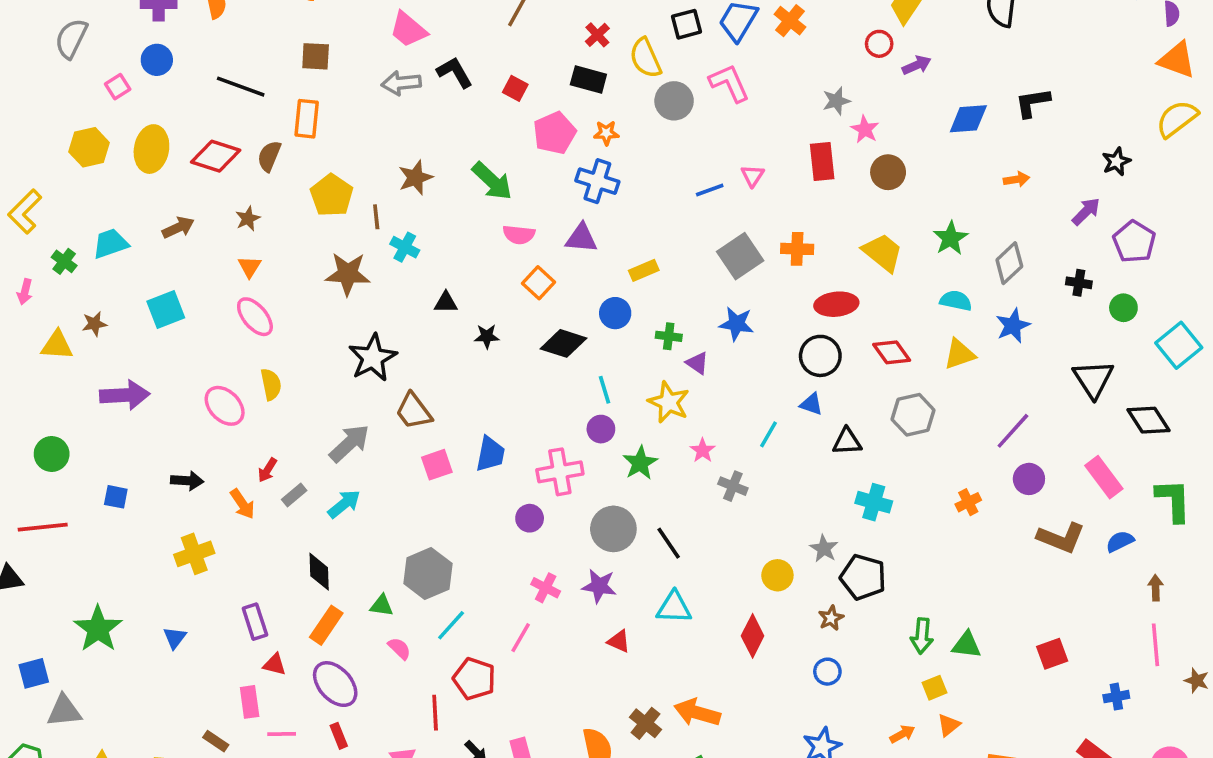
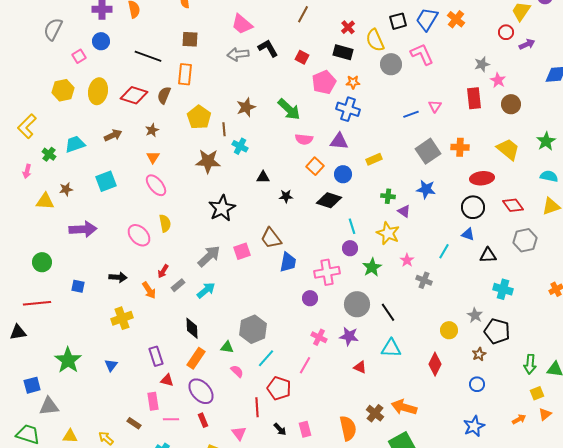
blue circle: (615, 313) -> (343, 174), moved
brown trapezoid: (414, 411) -> (271, 238), moved
pink square: (437, 465) -> (242, 251), moved

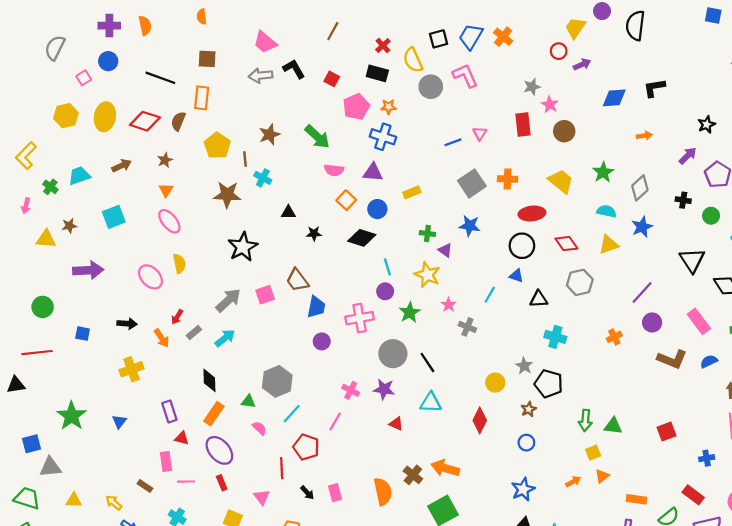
purple circle: (310, 298) -> (322, 341), moved

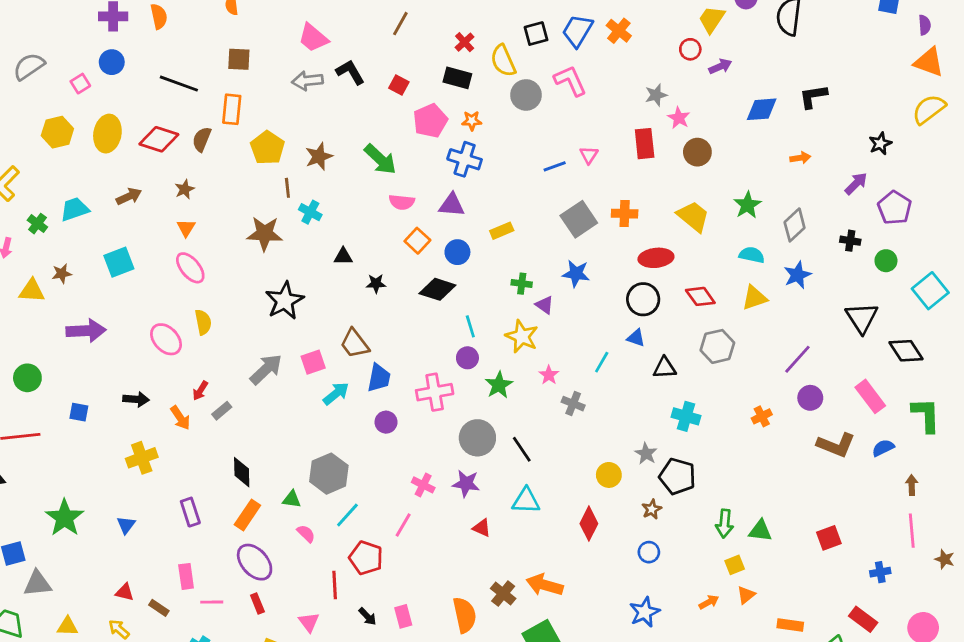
gray semicircle: (55, 48) -> (29, 66), moved, turned 30
yellow pentagon: (217, 146) -> (267, 148), moved
cyan arrow: (225, 338) -> (336, 394), moved
red triangle: (182, 438) -> (125, 592), moved

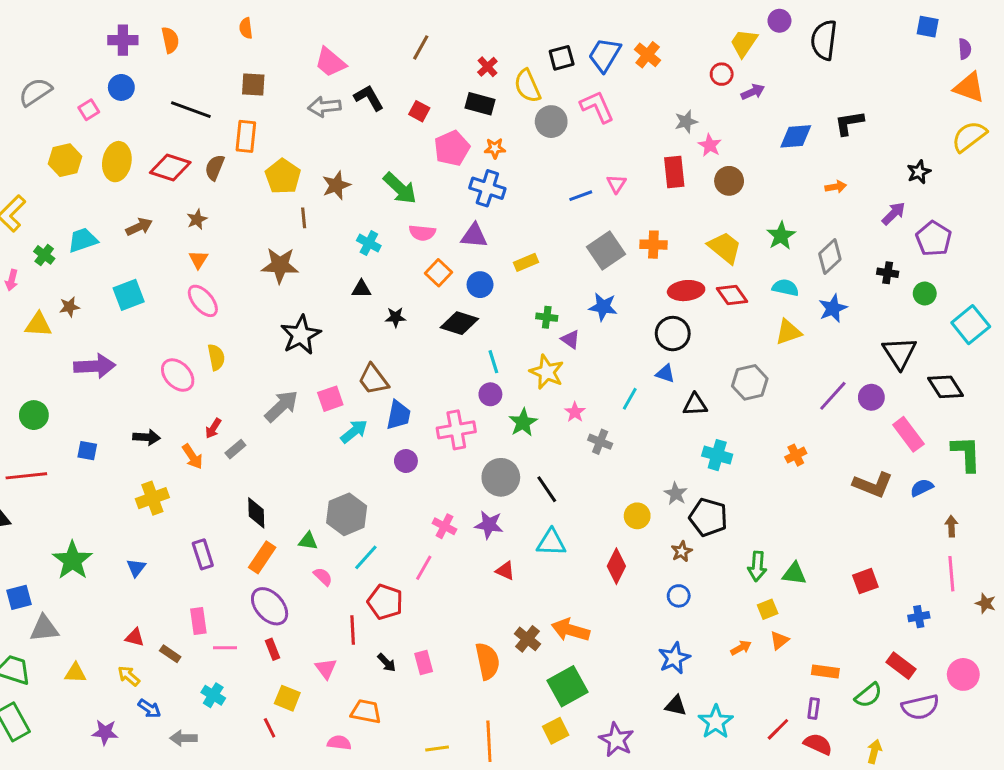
cyan cross: (310, 212) -> (369, 243), moved
red diamond: (700, 296) -> (732, 295), moved
purple circle: (810, 398) -> (871, 397), moved

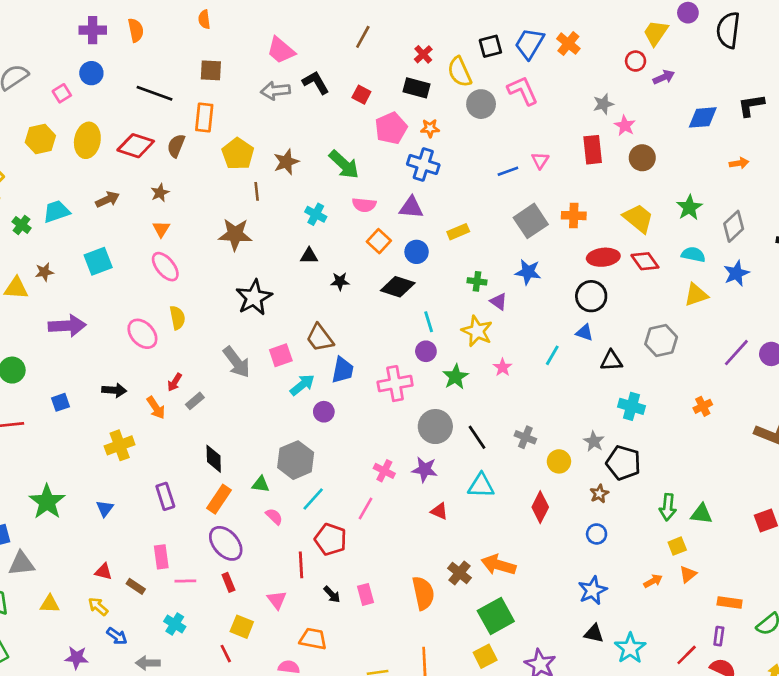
gray arrow: (281, 406) -> (236, 362), turned 96
gray cross: (600, 442) -> (525, 437), moved
blue square: (87, 451) -> (60, 402), turned -30
purple circle: (406, 461) -> (324, 412), moved

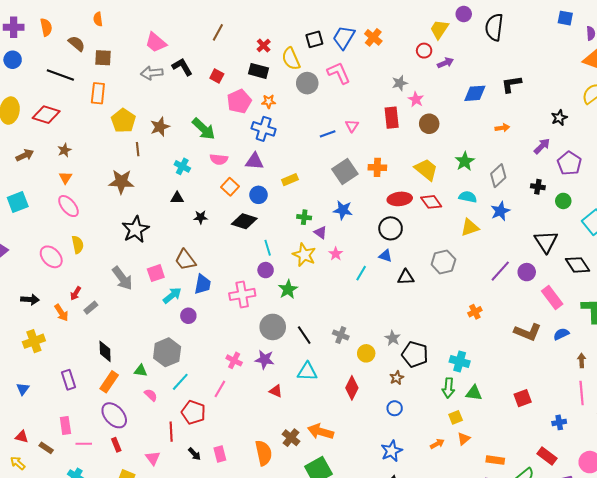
brown semicircle: (176, 146) -> (77, 43), moved, turned 108
pink star: (503, 367) -> (336, 254), moved
cyan cross: (632, 406) -> (460, 361), moved

